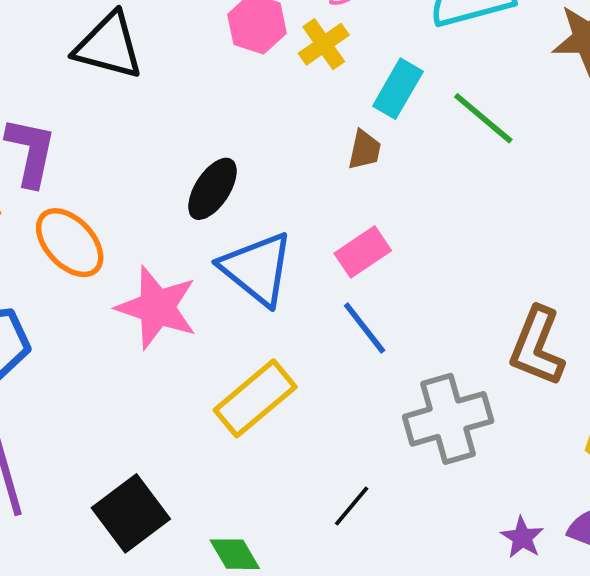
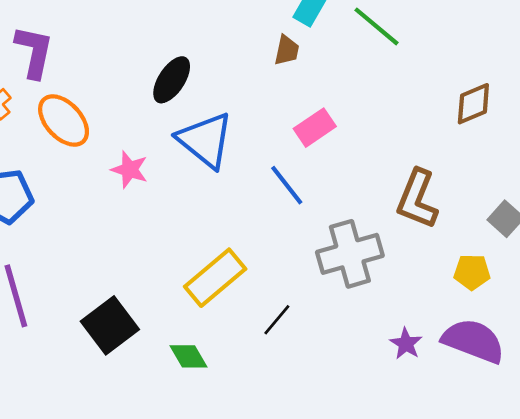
pink rectangle: (363, 252) -> (315, 128), moved
pink star: (157, 308) -> (130, 170), size x0.6
yellow rectangle: (255, 398) -> (215, 278), moved

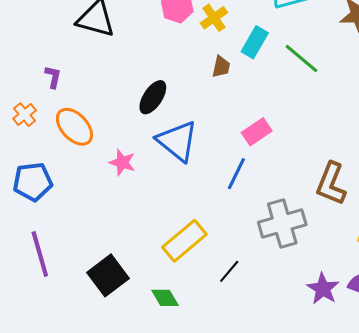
brown trapezoid: (287, 50) -> (221, 67), moved
purple L-shape: (34, 52) -> (53, 77), size x0.6
blue line: (287, 185) -> (236, 174), turned 64
purple star: (406, 344) -> (323, 289), size x1.4

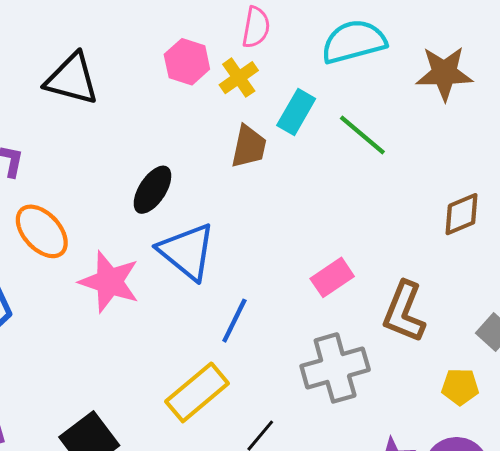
brown trapezoid: (221, 67) -> (249, 147), size x1.4
pink rectangle: (257, 132) -> (332, 277), moved
pink star: (122, 162) -> (109, 282), size x1.6
blue line: (236, 174) -> (234, 321), moved

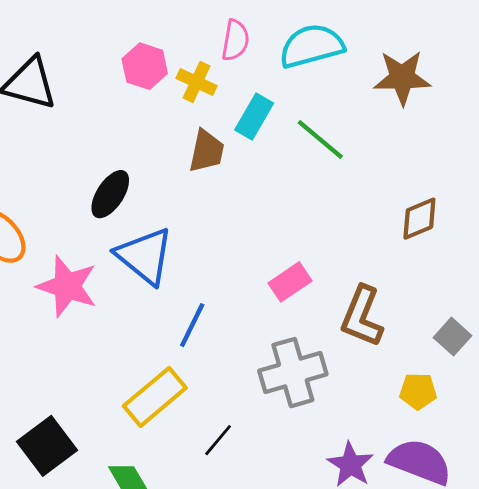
pink semicircle: (256, 27) -> (235, 40), moved
yellow cross: (239, 78) -> (197, 82), turned -30

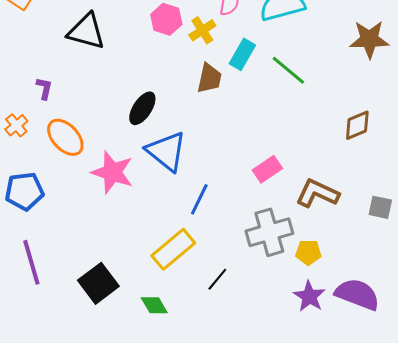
brown star: (402, 78) -> (369, 39), moved
yellow cross: (197, 82) -> (202, 30), turned 32
brown L-shape: (362, 316) -> (317, 193), turned 93
gray square: (453, 337) -> (380, 207), turned -30
yellow pentagon: (418, 391) -> (308, 252), moved

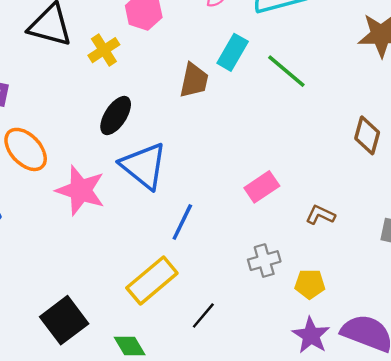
yellow cross: (202, 30) -> (104, 50), moved
brown diamond: (357, 125) -> (367, 135), turned -52
brown L-shape: (317, 193) -> (320, 215), size x0.6
gray cross: (269, 232) -> (264, 261), size x0.6

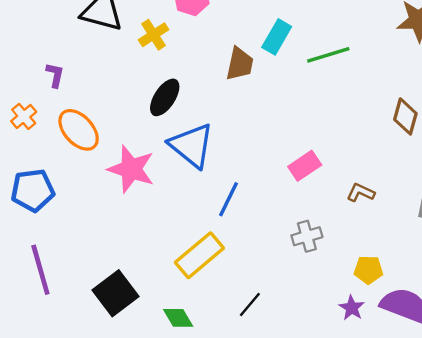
green line: (286, 71) -> (328, 55), turned -57
yellow pentagon: (310, 284) -> (368, 270), moved
black line: (203, 316) -> (250, 305), moved
purple star: (311, 335) -> (352, 308), size x0.7

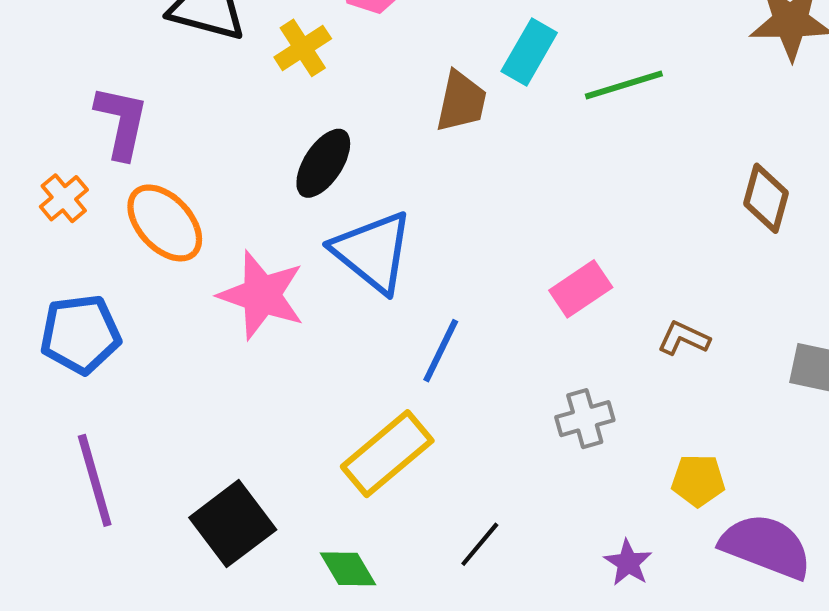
purple L-shape: (55, 75) -> (121, 122), size x1.6
purple star: (352, 308) -> (628, 563), moved

